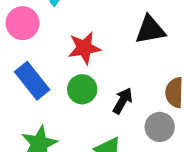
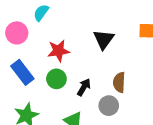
black triangle: (150, 30) -> (104, 39), turned -45

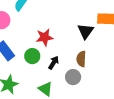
black triangle: (104, 39) -> (86, 31), moved
red star: (58, 51) -> (45, 37), moved

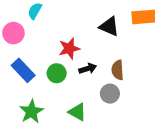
black triangle: (86, 31) -> (109, 26), moved, turned -36
black arrow: (54, 63) -> (88, 69), moved, turned 48

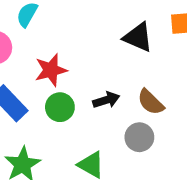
red star: (69, 48) -> (51, 70), moved
brown semicircle: (118, 70) -> (151, 102), turned -42

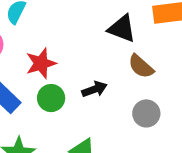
brown semicircle: (151, 102) -> (141, 66), moved
gray circle: (139, 137) -> (146, 113), moved

